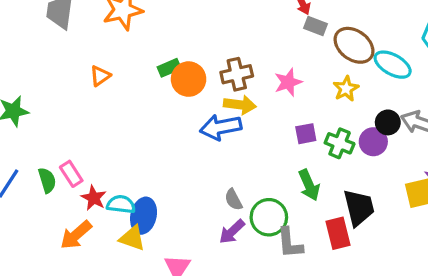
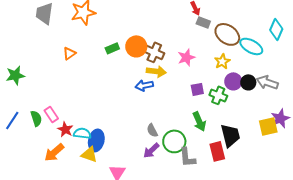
brown cross: (237, 74) -> (154, 52), turned 36
orange circle: (189, 79) -> (136, 46), moved
blue arrow: (221, 127) -> (144, 85), size x0.7
purple circle: (373, 142) -> (233, 81), moved

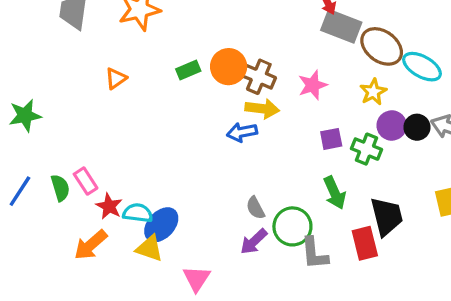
gray rectangle: (203, 22) -> (341, 26), size x1.6
blue ellipse: (96, 140) -> (161, 225), turned 30

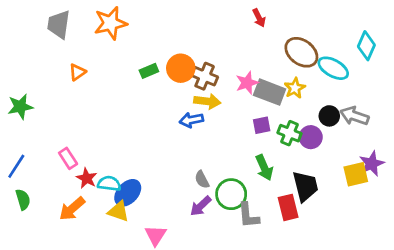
gray rectangle: (341, 26) -> (270, 92), moved
orange triangle: (116, 78) -> (77, 72), moved
purple circle: (392, 126) -> (311, 137), moved
green semicircle: (60, 188) -> (23, 199), moved

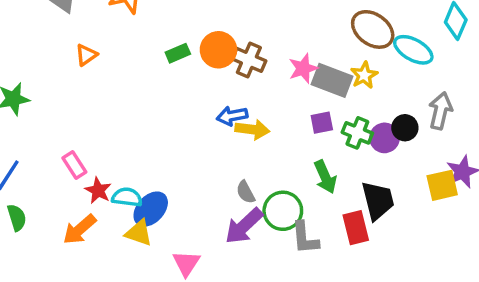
yellow arrow: (207, 101) -> (252, 129), moved
black circle: (329, 116) -> (405, 128), moved
gray arrow: (354, 116) -> (440, 111), turned 84
purple arrow: (201, 206) -> (244, 226), size x1.4

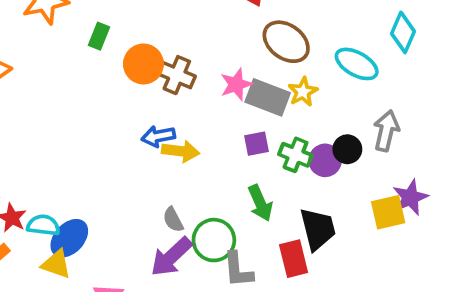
brown ellipse: (373, 29) -> (286, 42), moved
green rectangle: (178, 53) -> (99, 36), moved, turned -45

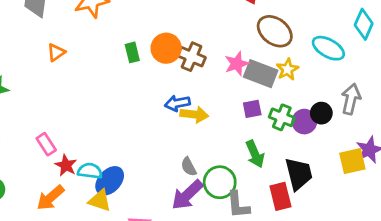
green rectangle: (99, 36) -> (132, 52), moved, turned -36

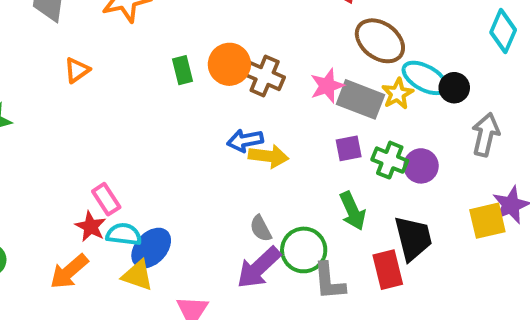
cyan ellipse: (328, 48) -> (425, 78), moved
black circle: (321, 113) -> (454, 88), moved
pink rectangle: (46, 144) -> (106, 199), moved

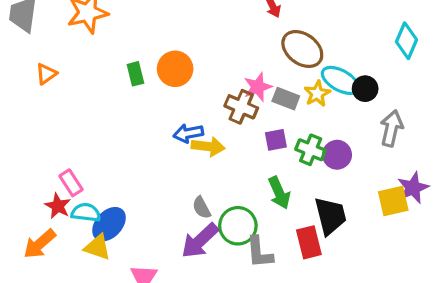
brown cross: (265, 76) -> (241, 107), moved
gray rectangle: (360, 99) -> (286, 99), size x0.7

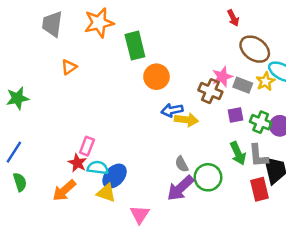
orange circle: (175, 69) -> (156, 77), moved
green rectangle: (135, 74) -> (135, 46), moved, size x1.6
pink rectangle: (71, 183) -> (87, 146), turned 54
gray L-shape: (259, 252) -> (258, 156), moved

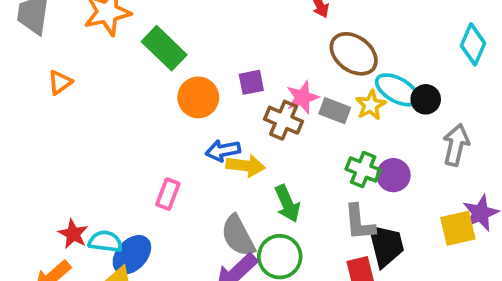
green rectangle: (135, 46) -> (164, 48), turned -32
purple square: (236, 115) -> (251, 82), moved
pink rectangle: (87, 146) -> (168, 194), moved
green arrow: (238, 153) -> (287, 204), moved
gray semicircle: (182, 164) -> (238, 236), size x1.6

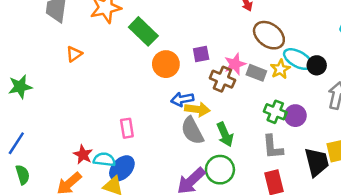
pink rectangle: (168, 194) -> (127, 128), moved, turned -30
gray semicircle: (238, 236) -> (192, 131), moved
black trapezoid: (386, 245) -> (317, 162), moved

